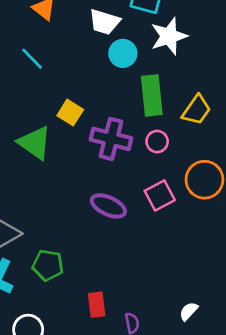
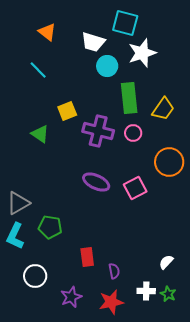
yellow square: (70, 113) -> (67, 111), turned 36
green triangle: (35, 143) -> (40, 134), size x0.7
pink square: (160, 195) -> (135, 188), moved
white semicircle: (189, 311) -> (166, 262), moved

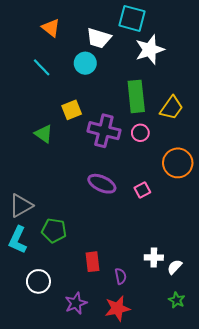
cyan circle: (107, 66) -> (85, 63), moved
pink square: (135, 188) -> (142, 190), size x0.7
white cross: (146, 291) -> (154, 258), moved

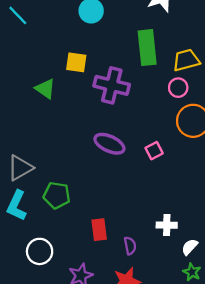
cyan line: (42, 67) -> (18, 15), moved
yellow trapezoid: (171, 108) -> (186, 60), turned -140
yellow square: (72, 110) -> (76, 62), turned 30
pink circle: (140, 133) -> (178, 88), moved
white semicircle: (175, 267) -> (190, 247), moved

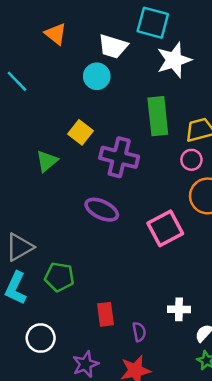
yellow square: (76, 62) -> (81, 132), turned 30
green triangle: (45, 89) -> (47, 161), turned 45
purple ellipse: (109, 144) -> (102, 210), moved
pink square: (154, 151) -> (165, 228), size x1.8

